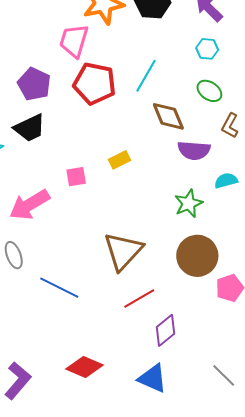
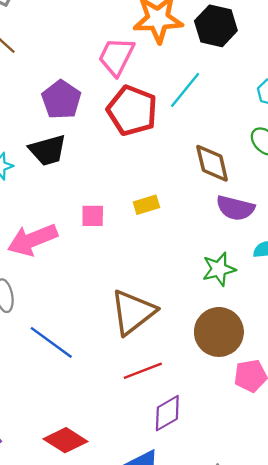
cyan line: (146, 76) -> (185, 90), moved

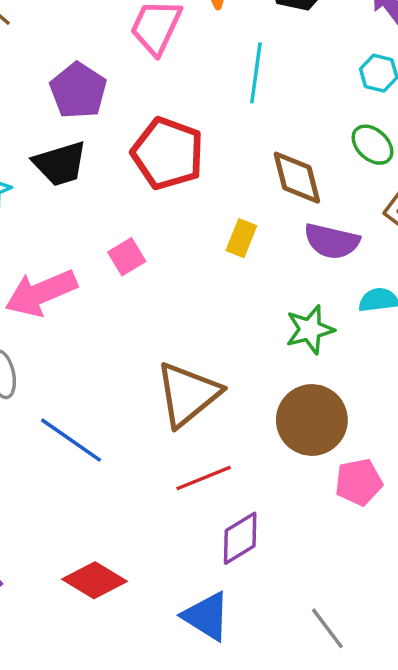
cyan line: (185, 90) -> (256, 73), turned -30
red pentagon: (132, 111) -> (168, 153), moved
yellow rectangle: (146, 205) -> (241, 238), moved, turned -50
pink square: (93, 216) -> (127, 257), turned -30

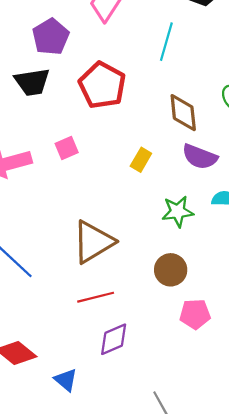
yellow rectangle: (241, 238) -> (141, 160), moved
brown circle: (312, 420) -> (171, 270), size x0.7
blue triangle: (206, 616) -> (66, 380), moved, size x0.7

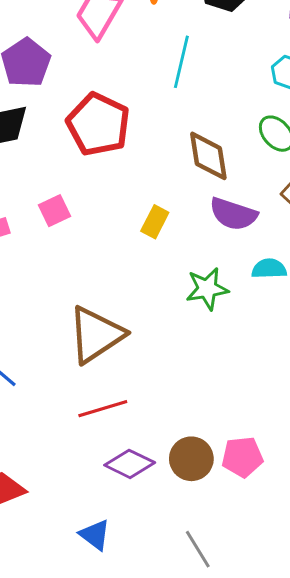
brown circle: (171, 270) -> (191, 459), moved
pink pentagon: (195, 314) -> (242, 457), moved
purple diamond: (114, 339) -> (130, 464), turned 52
blue triangle: (66, 380) -> (95, 535), moved

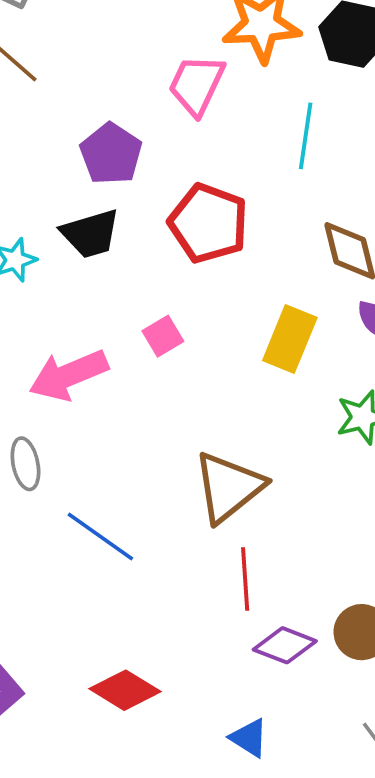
yellow rectangle: (155, 222) -> (290, 339), size x1.6
red line: (103, 409) -> (245, 579), turned -72

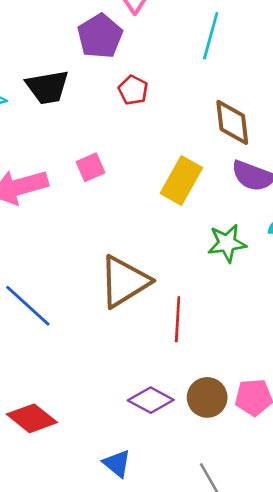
purple pentagon: (111, 154) -> (100, 36), moved
red pentagon: (208, 223) -> (133, 90), size x0.5
red line: (245, 579) -> (178, 319), moved

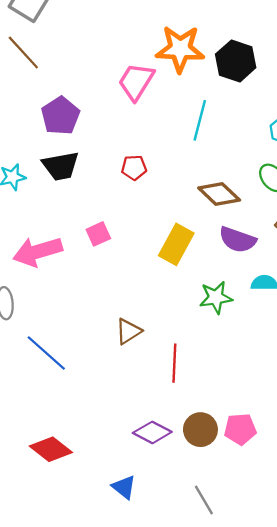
purple pentagon: (100, 36) -> (60, 116), moved
red pentagon: (133, 90) -> (134, 168), turned -30
brown diamond: (232, 122) -> (219, 194), turned -39
brown triangle: (124, 281) -> (128, 331), size x0.6

